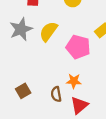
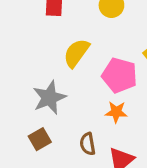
gray star: (21, 29) -> (49, 98), moved
orange star: (74, 81) -> (116, 112), moved

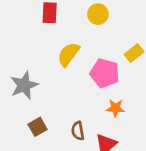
gray star: (49, 98) -> (24, 85), moved
orange star: (116, 112) -> (115, 108), moved

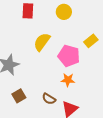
orange star: (115, 108) -> (68, 80), moved
brown semicircle: (78, 131) -> (49, 99), turned -48

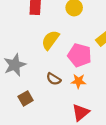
brown semicircle: (49, 99) -> (54, 79), moved

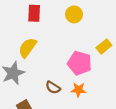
yellow semicircle: (50, 40) -> (27, 48), moved

